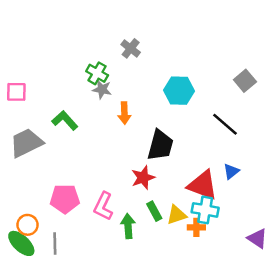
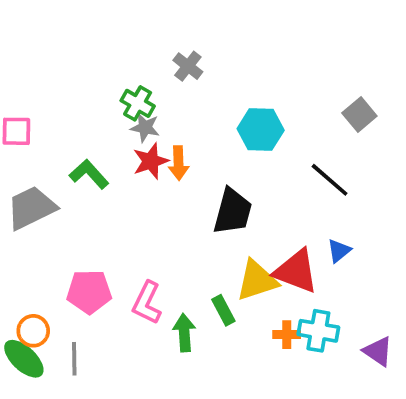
red star: (143, 178) -> (151, 161), moved
cyan cross: (205, 210) -> (318, 331), moved
yellow triangle: (177, 215) -> (257, 280), moved, size x1.4

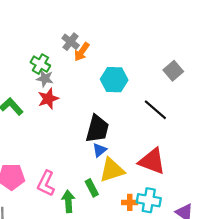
orange arrow: (179, 163) -> (82, 52), moved, turned 36
blue triangle: (339, 251) -> (100, 150), moved
red triangle: (296, 271) -> (152, 161), moved

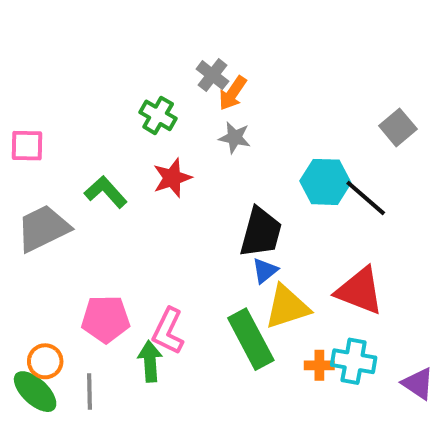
gray star: (45, 79) -> (235, 138), moved
cyan hexagon: (114, 80) -> (325, 182), moved
green rectangle: (92, 188) -> (251, 339), size x1.8
green arrow: (68, 201) -> (150, 361), moved

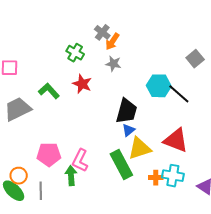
red star: (172, 178) -> (82, 84), turned -30

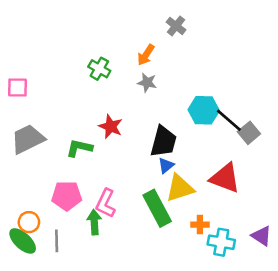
gray cross: (102, 32) -> (176, 26), moved
gray square: (195, 59) -> (249, 133), moved
red star: (82, 84) -> (111, 127), moved
green L-shape: (49, 91) -> (79, 148), moved, turned -35
cyan cross: (173, 176) -> (221, 242), moved

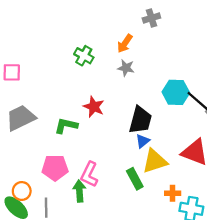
gray cross: (176, 26) -> (151, 18), turned 35
green rectangle: (157, 208) -> (135, 179), size x0.7

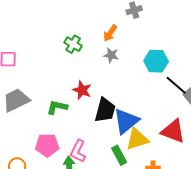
cyan hexagon: (176, 92) -> (156, 61), moved
black trapezoid: (140, 120) -> (105, 110), moved
blue triangle: (143, 141) -> (126, 121), size x2.0

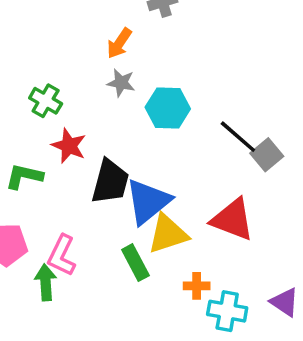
green cross: (73, 44) -> (46, 101), moved
cyan hexagon: (156, 61) -> (168, 108), moved

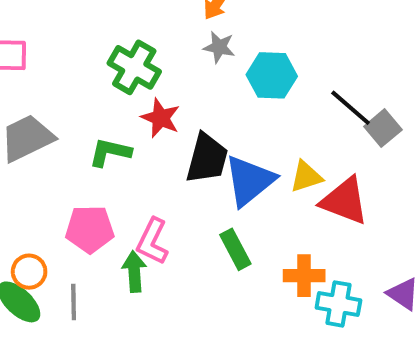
green cross: (46, 101) -> (134, 67), size x1.4
yellow triangle: (168, 234) -> (306, 177), moved, size x0.7
orange cross: (197, 286) -> (304, 276), size x1.4

